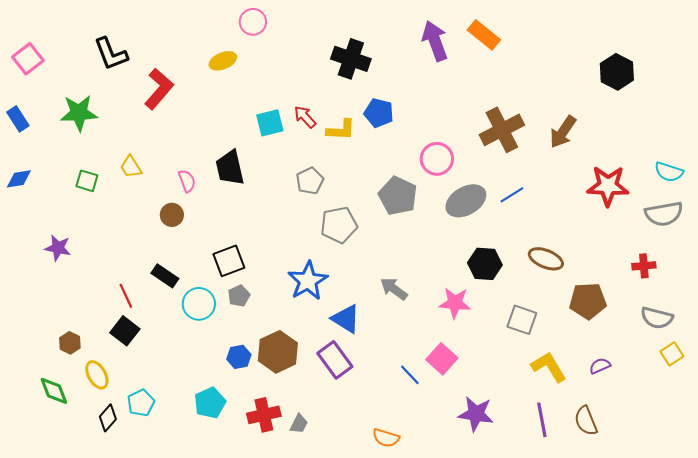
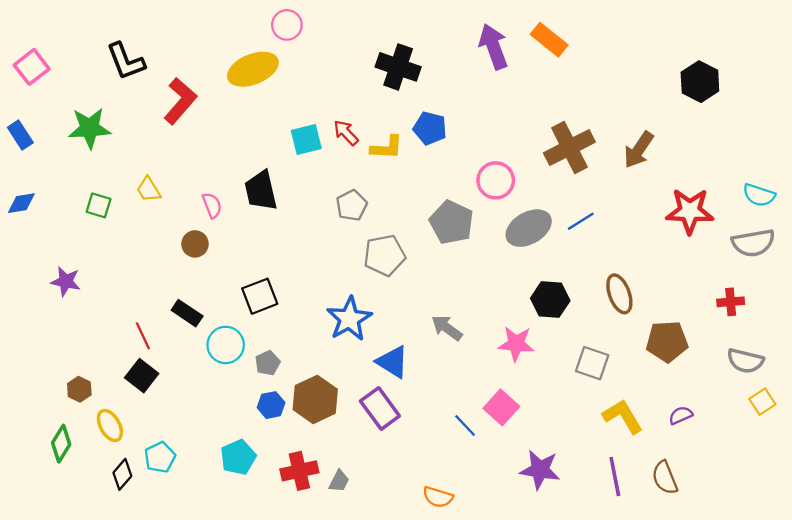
yellow ellipse: (223, 61) -> (253, 69), size x1.6
brown ellipse: (546, 259) -> (619, 294), turned 48
gray pentagon: (239, 296) -> (268, 363), moved
green diamond: (54, 391) -> (61, 444), turned 52

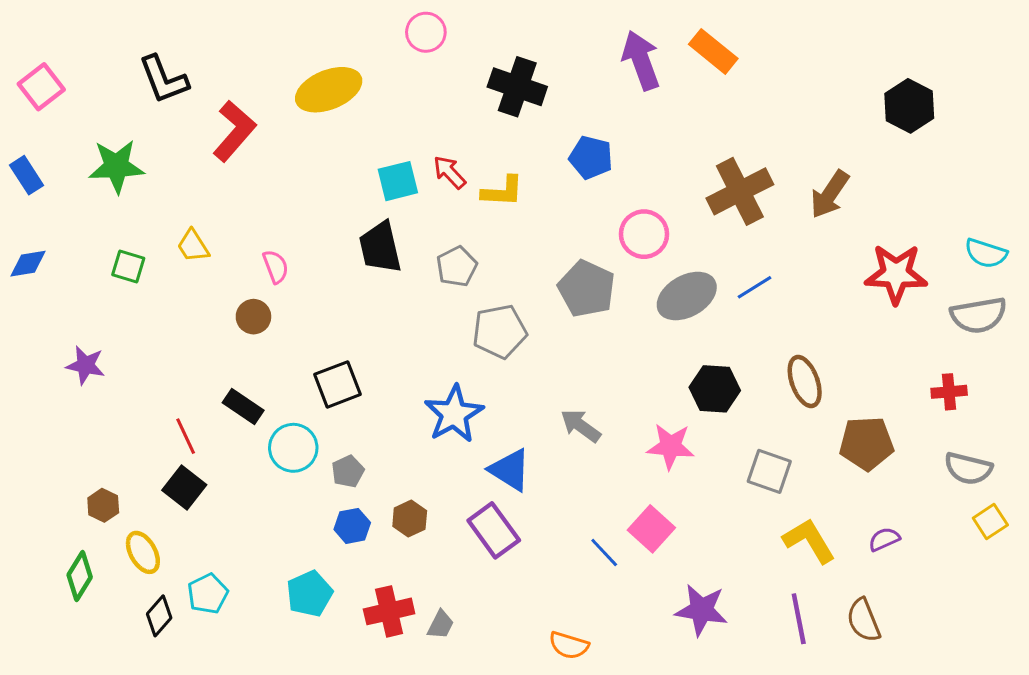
pink circle: (287, 25) -> (426, 32), moved
blue pentagon: (430, 128) -> (591, 157), moved
black trapezoid: (261, 191) -> (380, 247), moved
brown hexagon: (315, 399) -> (410, 519), size x0.6

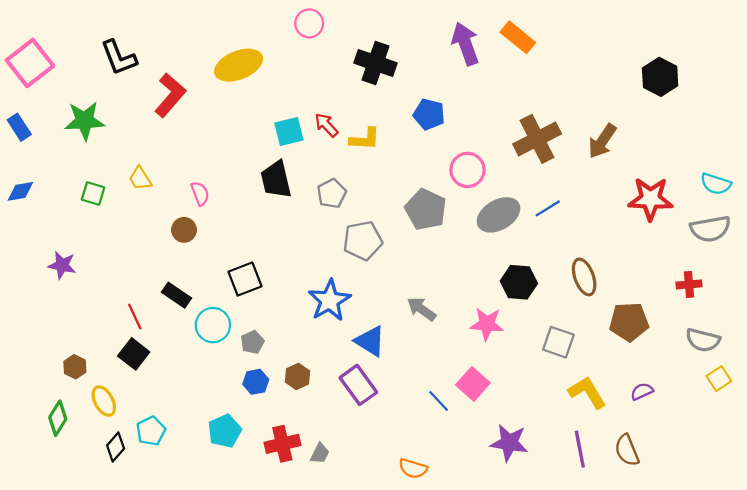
pink square: (41, 87) -> (30, 63), size x1.4

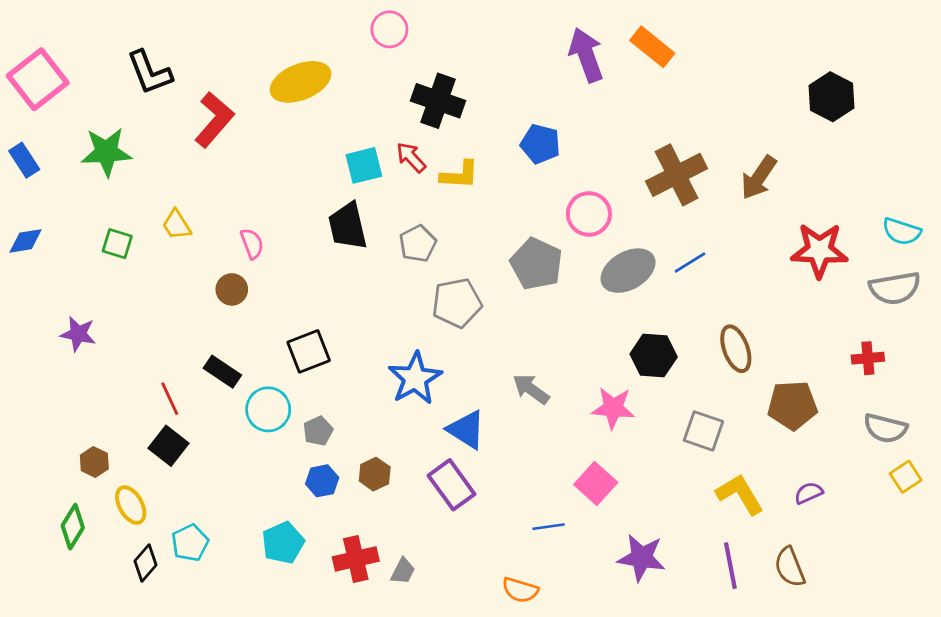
black cross: (376, 63) -> (438, 101), moved
blue line: (439, 401) -> (548, 527), moved, turned -55

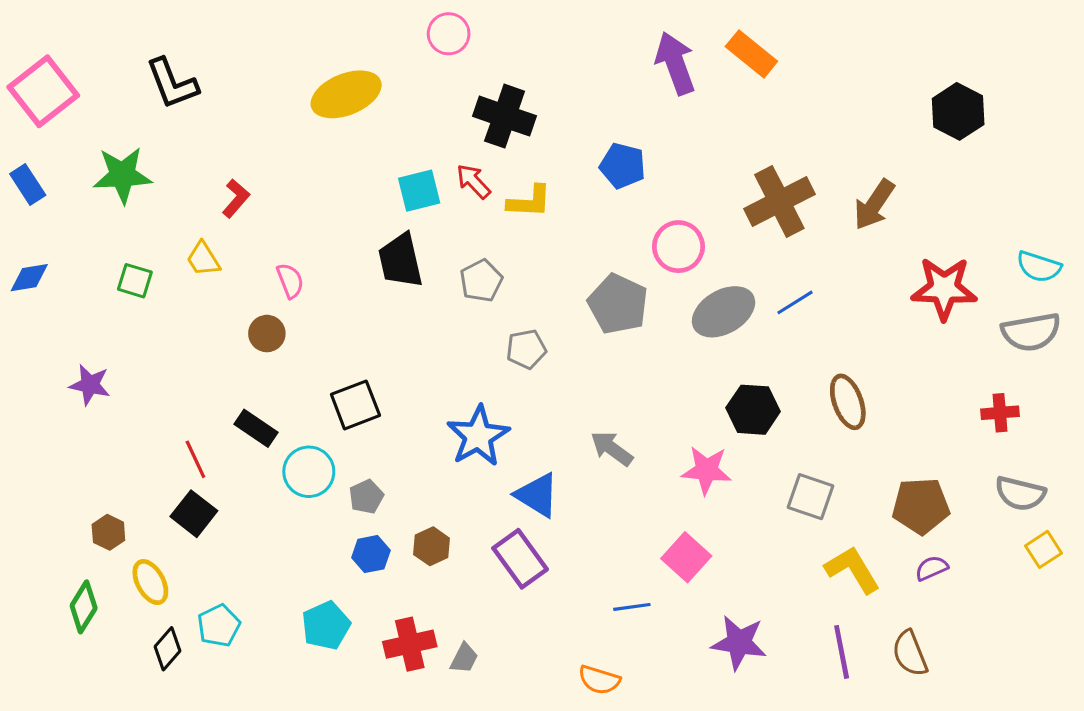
red L-shape: (214, 120) -> (236, 198), moved, size x0.6
gray pentagon: (457, 303) -> (526, 349), size x0.7
brown pentagon: (792, 405) -> (921, 506), moved

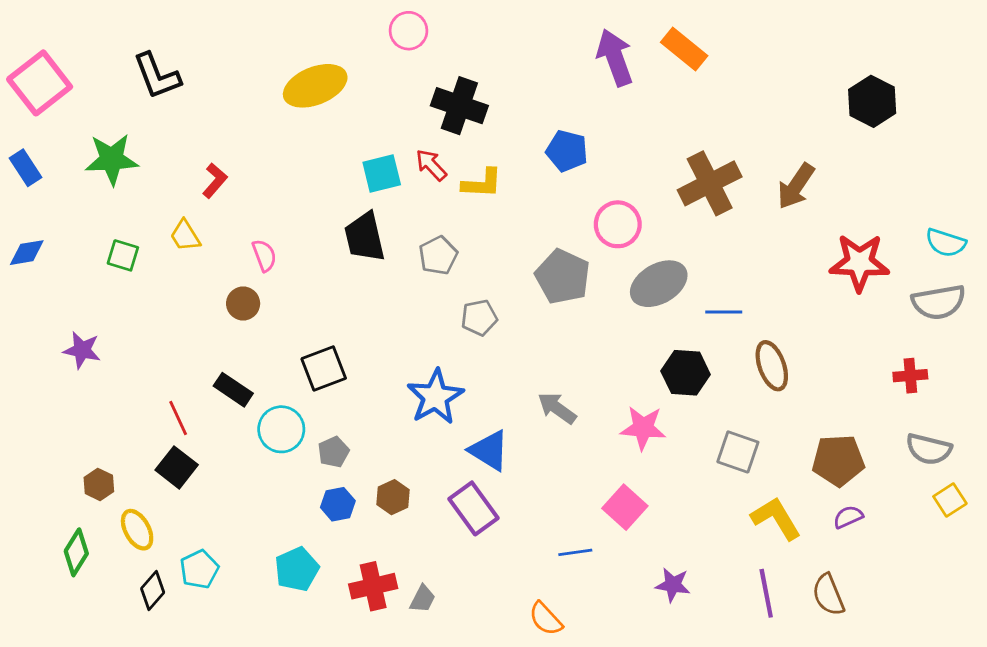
blue line: (795, 302) -> (724, 312), moved, turned 32
purple star: (739, 643) -> (673, 585), size x0.7
orange semicircle: (599, 680) -> (546, 619), turned 30

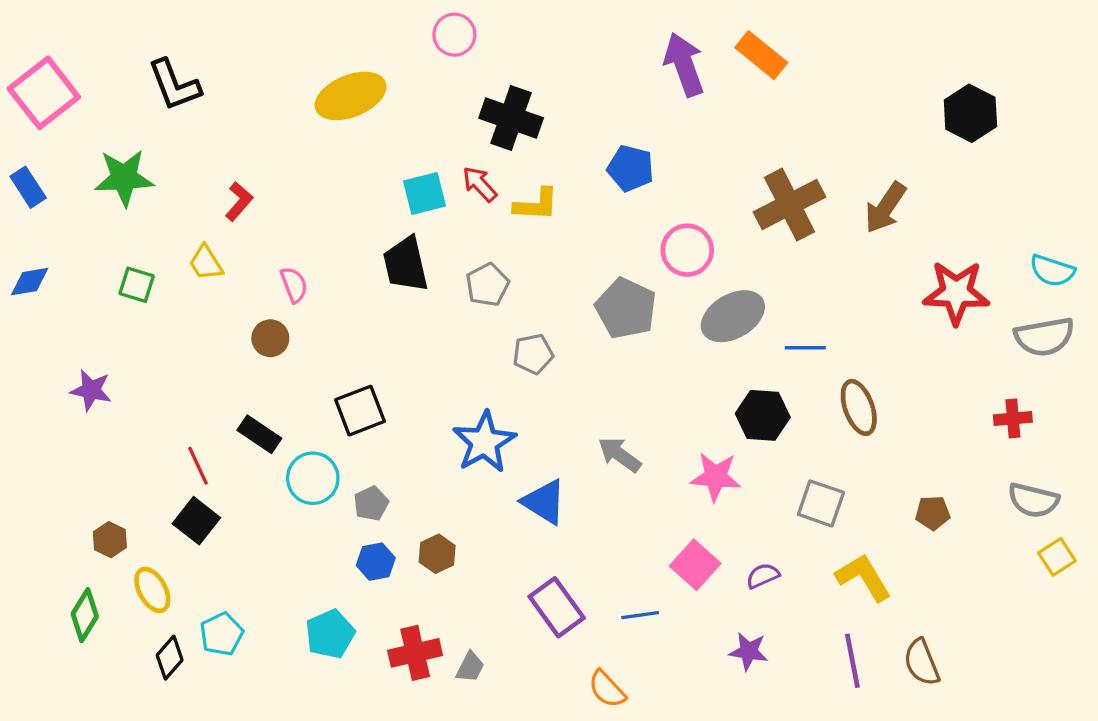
brown pentagon: (838, 460) -> (933, 513), size x0.6
purple rectangle: (474, 508) -> (557, 607), moved
purple semicircle: (848, 517) -> (763, 576), moved

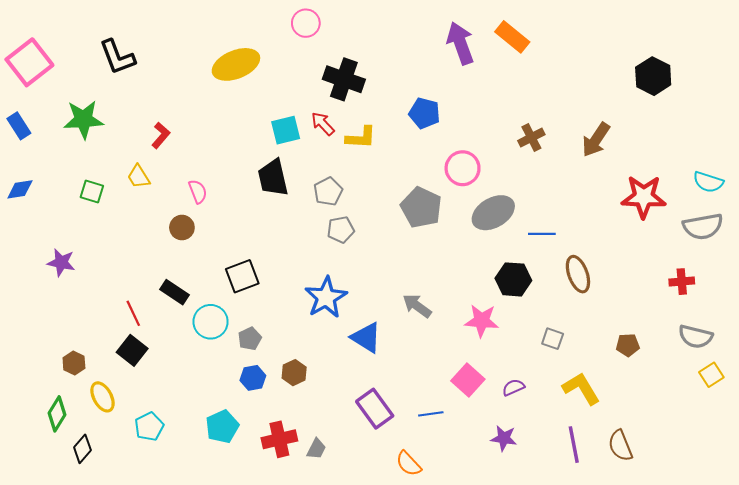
brown cross: (789, 205) -> (531, 138), size x0.6
gray pentagon: (533, 354) -> (341, 230), moved
gray square: (821, 503) -> (553, 339), size x0.7
black diamond: (170, 658) -> (82, 449), moved

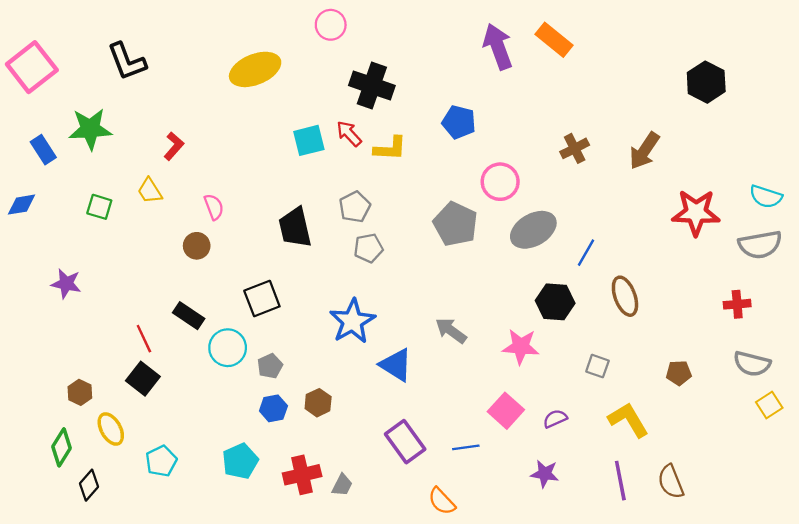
blue rectangle: (19, 126) -> (43, 150), moved
black trapezoid: (273, 178) -> (295, 227), moved
blue line: (542, 234) -> (586, 253), turned -60

